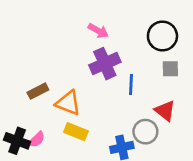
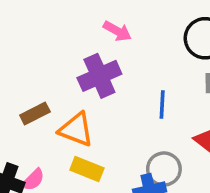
purple cross: (105, 64) -> (99, 76), moved
gray circle: (145, 132) -> (164, 169), moved

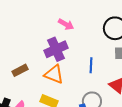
orange triangle: (76, 130) -> (54, 74), moved

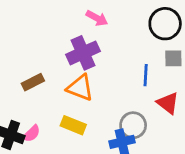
blue line: (91, 65) -> (146, 75), moved

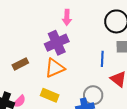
pink arrow: (97, 18) -> (67, 17), turned 63
orange triangle: (80, 88) -> (55, 68), turned -45

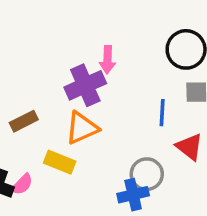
pink arrow: (67, 17) -> (107, 60), moved
yellow rectangle: (50, 95) -> (60, 162), moved

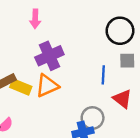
pink arrow: (107, 60) -> (35, 19), moved
yellow rectangle: (60, 162) -> (21, 87), moved

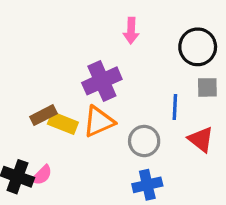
pink arrow: (35, 19) -> (131, 31), moved
gray circle: (93, 118) -> (144, 141), moved

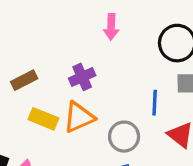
purple cross: (102, 81) -> (82, 77), size x0.7
brown rectangle: (43, 115) -> (24, 80), moved

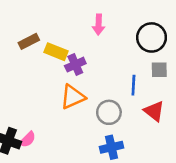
brown rectangle: (24, 80) -> (29, 41), moved
yellow rectangle: (43, 119) -> (56, 52), moved

